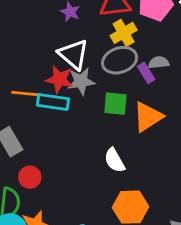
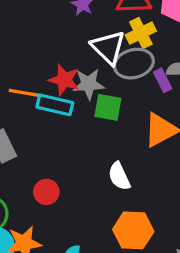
white triangle: (73, 54) -> (108, 47), moved
green square: (115, 104) -> (108, 107), moved
red circle: (30, 177) -> (46, 192), moved

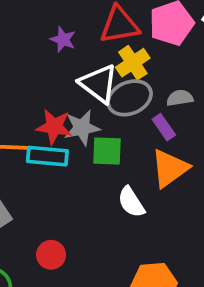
purple rectangle: (163, 80) -> (164, 127), moved
white semicircle: (119, 176) -> (131, 202), moved

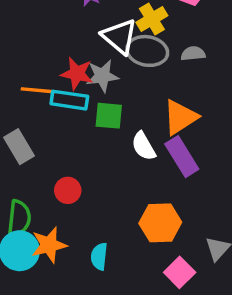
gray ellipse: (130, 98) -> (147, 51), turned 30
purple rectangle: (164, 127) -> (182, 157), moved, size x1.6
green square: (107, 151) -> (109, 116), moved

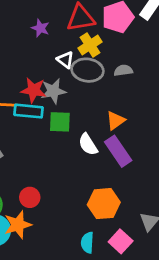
white triangle: (120, 36) -> (65, 60), size x0.6
orange triangle: (180, 117) -> (116, 121), size x0.7
red circle: (68, 190) -> (30, 197), moved
cyan semicircle: (99, 256) -> (87, 243), moved

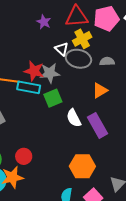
orange triangle: (116, 121) -> (100, 90), moved
green square: (60, 122) -> (53, 98), turned -30

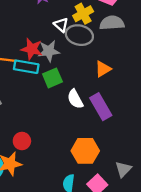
gray semicircle: (107, 61) -> (112, 23), moved, size x1.5

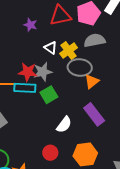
yellow cross: (83, 14) -> (69, 51), moved
gray ellipse: (79, 35) -> (80, 67), moved
white semicircle: (75, 99) -> (64, 125), moved, turned -108
red circle: (22, 141) -> (50, 153), moved

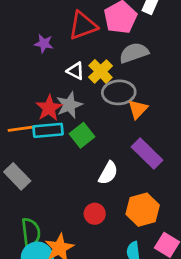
red star: (28, 72) -> (49, 108), turned -30

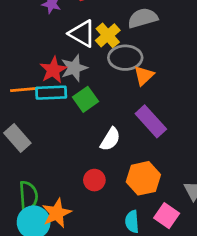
white triangle: (75, 71) -> (82, 34), size x1.5

